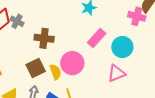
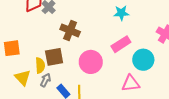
yellow semicircle: (55, 72) -> (40, 65), moved

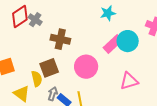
cyan circle: (143, 60) -> (128, 41), moved
gray arrow: (45, 80) -> (53, 94), moved

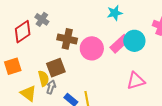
red diamond: (20, 17) -> (23, 32), moved
pink circle: (86, 67) -> (92, 48), moved
gray arrow: (53, 94) -> (51, 87), moved

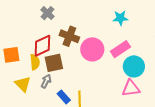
red diamond: (23, 32) -> (42, 46), moved
cyan circle: (134, 41) -> (134, 66), moved
yellow semicircle: (44, 78) -> (35, 62), moved

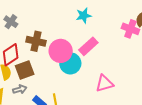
cyan circle: (134, 66) -> (70, 63), moved
gray arrow: (46, 81) -> (20, 89), turned 56

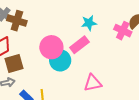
cyan star: (84, 16) -> (89, 23), moved
brown cross: (36, 41) -> (17, 21), moved

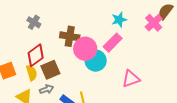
brown cross: (17, 21) -> (70, 36), moved
pink cross: (123, 31) -> (154, 23), turned 30

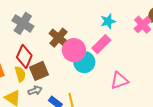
gray cross: (34, 22) -> (23, 23), size x1.5
brown cross: (70, 36) -> (59, 38), turned 30
red diamond: (36, 55) -> (24, 56), turned -30

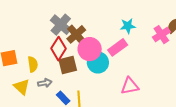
gray cross: (23, 23) -> (61, 25), moved
red diamond: (24, 56) -> (59, 49), moved
brown square: (39, 71) -> (68, 65), moved

